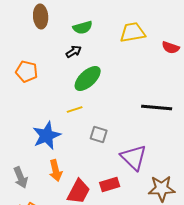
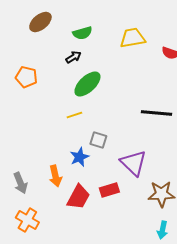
brown ellipse: (41, 16) -> (40, 22), turned 55
blue star: (47, 136) -> (79, 157), moved, size x0.7

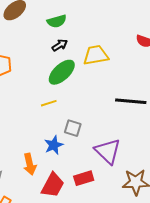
yellow trapezoid: (132, 38) -> (96, 55), moved
black arrow: (73, 57) -> (60, 45), moved

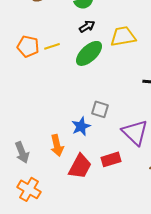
yellow line: (49, 103) -> (52, 46), moved

